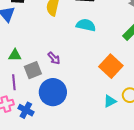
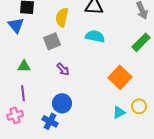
gray square: (33, 70) -> (52, 41), moved
blue circle: (53, 92) -> (62, 103), size x0.7
blue cross: (26, 110) -> (50, 121), moved

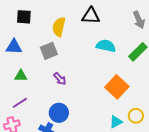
blue triangle: (16, 25) -> (14, 47), moved, turned -48
cyan semicircle: (95, 36) -> (106, 46), moved
purple line: (23, 93) -> (20, 103), turned 63

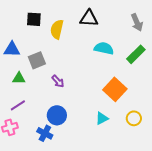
black square: (24, 17) -> (34, 19), moved
gray square: (49, 51) -> (37, 60), moved
cyan triangle: (116, 122) -> (102, 118), moved

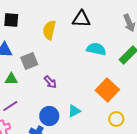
black square: (34, 19) -> (11, 20), moved
cyan triangle: (102, 118) -> (74, 111), moved
yellow circle: (134, 118) -> (116, 119), moved

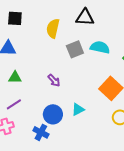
gray square: (29, 61) -> (75, 49), moved

